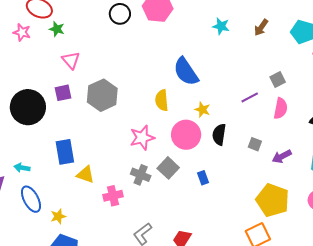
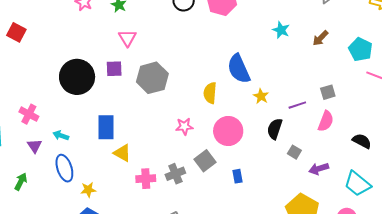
yellow star: (202, 110) -> (261, 96), moved
black semicircle: (219, 135) -> (275, 129), moved
pink star: (142, 138) -> (184, 126), size x0.7
gray cross: (141, 175) -> (175, 174), moved, turned 36

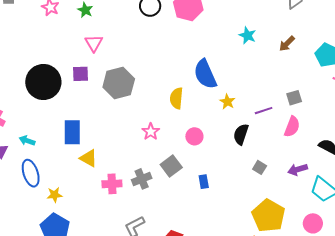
pink star: (184, 126) -> (151, 132), turned -30
pink circle: (228, 131) -> (194, 136), size x0.6
gray square: (294, 152) -> (260, 167), moved
purple arrow: (319, 169) -> (298, 169), moved

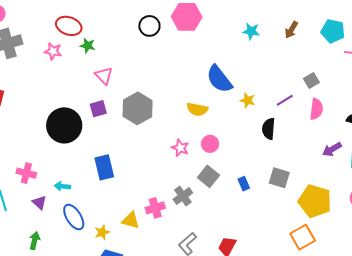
yellow semicircle: (176, 98) -> (197, 109), turned -70
pink circle: (194, 136) -> (210, 144), moved
yellow triangle: (89, 158) -> (131, 220), moved
gray square: (260, 167) -> (279, 178), moved, size x1.5

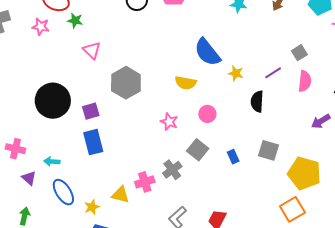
purple square: (98, 109) -> (91, 111), moved
pink circle: (210, 144) -> (207, 114), moved

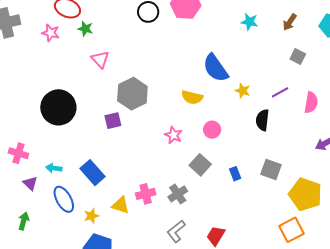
gray square: (299, 53) -> (298, 57), moved, turned -35
purple square: (91, 111) -> (113, 121), moved
blue rectangle: (93, 142) -> (92, 173), moved, turned -30
gray cross: (172, 170) -> (178, 194), moved

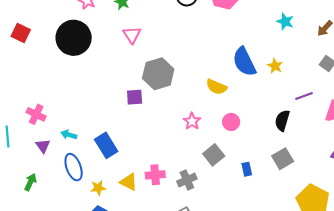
yellow star: (243, 91) -> (275, 66), moved
black circle: (58, 107) -> (74, 38), moved
gray square: (271, 169) -> (283, 159), moved, turned 30

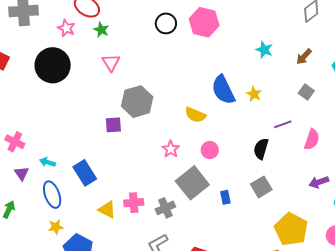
gray square: (214, 155) -> (192, 183), size x1.5
yellow star: (98, 188) -> (56, 227), moved

